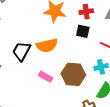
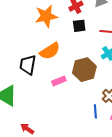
pink rectangle: (46, 77) -> (59, 81), turned -32

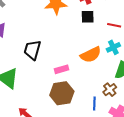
orange semicircle: (50, 51) -> (91, 55), moved
brown hexagon: (84, 70) -> (62, 93), moved

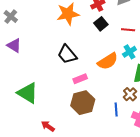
black square: (88, 17) -> (101, 24), turned -32
black trapezoid: (32, 50) -> (67, 54), moved, turned -50

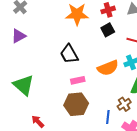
purple triangle: (14, 45) -> (19, 36), turned 49

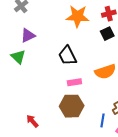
purple triangle: (19, 36) -> (28, 36), moved
green triangle: (24, 85) -> (18, 57), moved, size x0.7

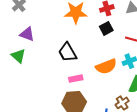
purple triangle: (28, 36) -> (27, 34), turned 49

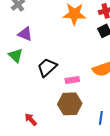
black trapezoid: (68, 52) -> (47, 67), moved, turned 75

